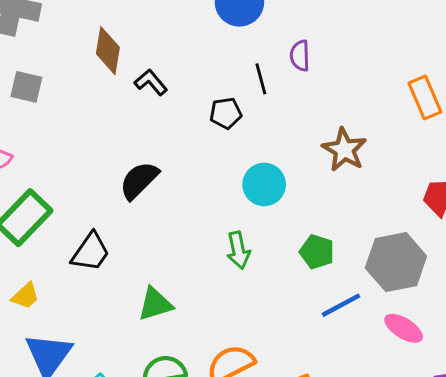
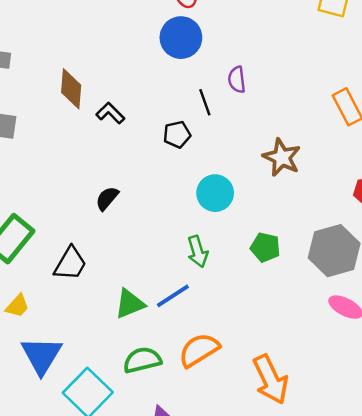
black semicircle: (139, 180) -> (107, 198), size x0.7
blue line: (341, 305) -> (173, 296), moved

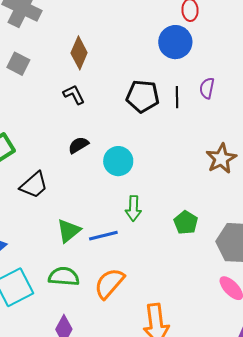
black L-shape: (110, 113) -> (74, 95), moved
black pentagon: (177, 134) -> (143, 96), moved, size x1.5
cyan circle: (215, 193) -> (118, 161), moved
green triangle: (130, 304) -> (69, 231), turned -36
orange semicircle: (199, 350) -> (109, 283), turned -36

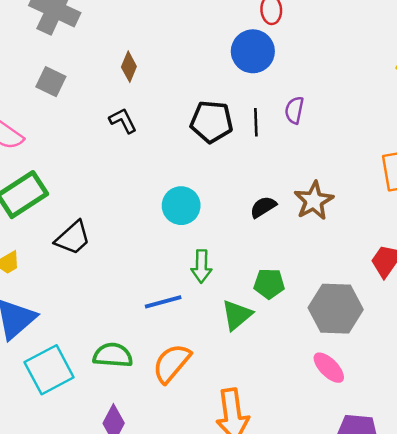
brown diamond: (79, 53) -> (129, 67), size x0.7
black semicircle: (78, 145) -> (263, 207), moved
green pentagon: (186, 222) -> (269, 284), turned -30
green triangle: (69, 231) -> (237, 315), moved

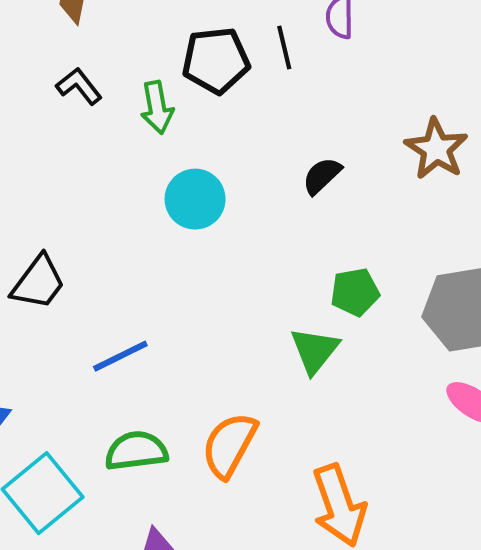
brown star: (314, 201) -> (436, 149), moved
green arrow: (201, 266) -> (157, 107), moved
blue line: (163, 302) -> (120, 356), moved

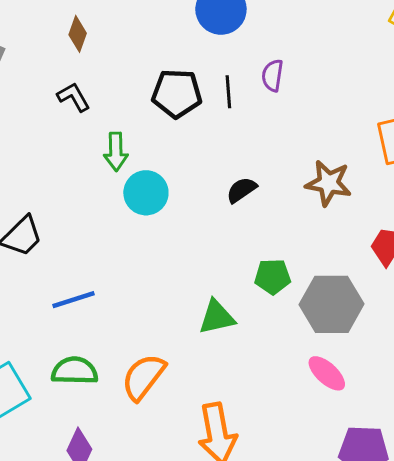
green arrow: (157, 107) -> (116, 152), moved
brown star: (436, 149) -> (328, 183), turned -30
green pentagon: (355, 292) -> (273, 277), moved
green triangle: (315, 350) -> (217, 317), turned 30

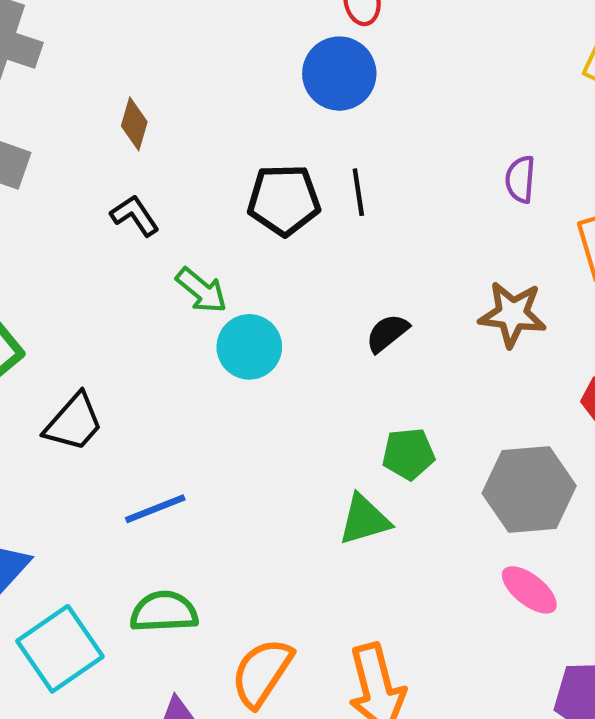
purple semicircle: (273, 75) -> (520, 179), moved
green arrow: (116, 152) -> (201, 290), turned -45
green pentagon: (273, 277) -> (408, 454), moved
orange semicircle: (143, 377) -> (262, 673), moved

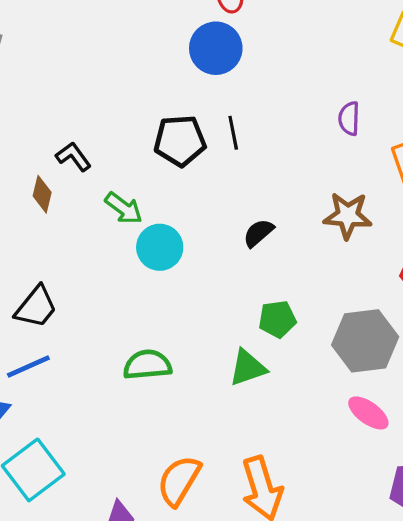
brown diamond: (134, 124) -> (42, 194), moved
blue line: (155, 509) -> (28, 367), moved
green semicircle: (164, 612) -> (147, 365), moved

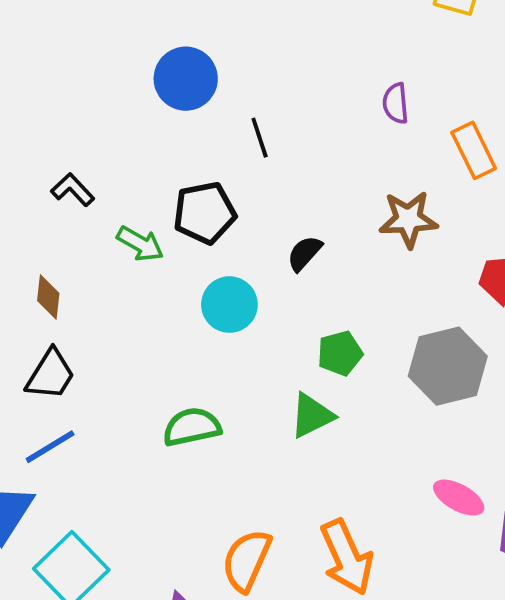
blue circle: (216, 48) -> (186, 79), moved
black pentagon: (180, 141) -> (205, 213), moved
brown diamond: (42, 194) -> (48, 297), moved
cyan circle: (160, 247) -> (229, 305), moved
pink ellipse: (368, 413) -> (459, 498), moved

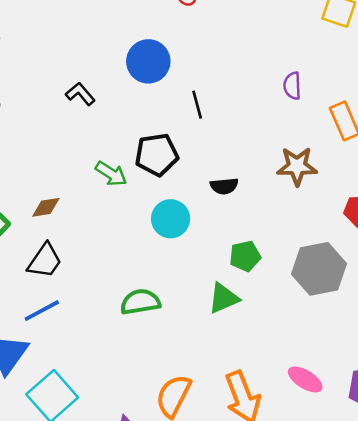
black L-shape: (73, 190) -> (80, 94), moved
black semicircle: (305, 253) -> (224, 186), turned -140
brown diamond: (48, 297) -> (46, 207), turned 72
pink ellipse: (459, 498) -> (305, 379), moved

